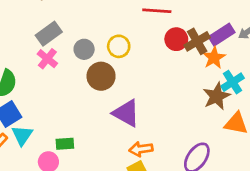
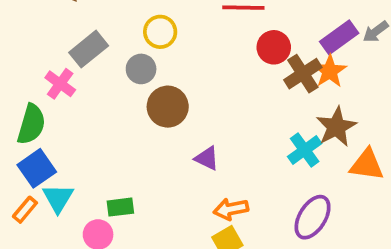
brown cross: (197, 41) -> (303, 74), moved
yellow circle: (119, 46) -> (160, 32), moved
pink cross: (47, 59) -> (60, 84), moved
cyan cross: (233, 82) -> (305, 150), moved
purple triangle: (126, 113) -> (207, 158), size x0.6

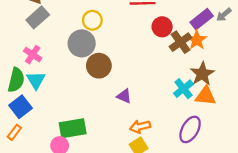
gray rectangle: (89, 49) -> (38, 17), moved
gray circle: (141, 69) -> (82, 43), size x1.5
orange triangle: (367, 165) -> (206, 96), moved
cyan triangle: (58, 198) -> (36, 80), moved
green rectangle: (120, 207) -> (73, 128), size x1.6

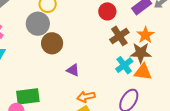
orange star: (197, 40) -> (145, 35), moved
brown cross: (181, 42) -> (119, 36), moved
brown star: (202, 74) -> (141, 53), turned 30

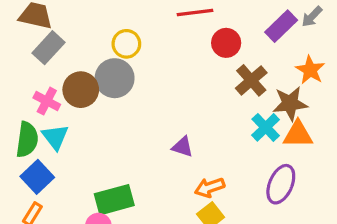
orange star: (145, 35) -> (310, 70), moved
brown circle: (52, 43) -> (81, 90), moved

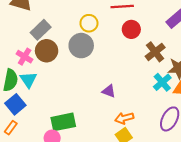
red circle: (226, 43) -> (131, 29), moved
yellow circle: (126, 44) -> (89, 23), moved
gray rectangle: (49, 48) -> (41, 30), moved
gray circle: (115, 78) -> (81, 46), moved

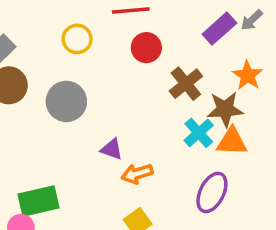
gray circle: (81, 46) -> (66, 101), moved
orange arrow: (124, 118) -> (137, 174), moved

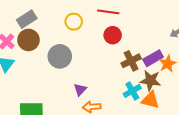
purple rectangle: (219, 29) -> (153, 58), moved
purple triangle: (112, 149) -> (80, 90), turned 40

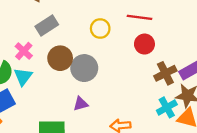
brown circle: (29, 40) -> (60, 58), moved
purple triangle: (80, 90) -> (81, 104), moved, turned 32

